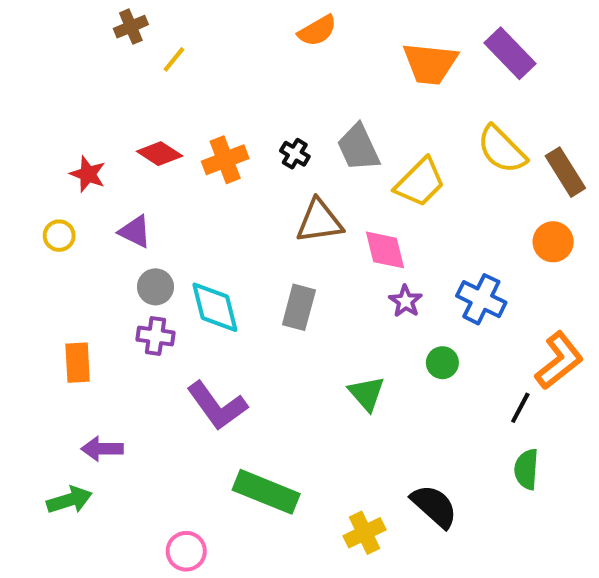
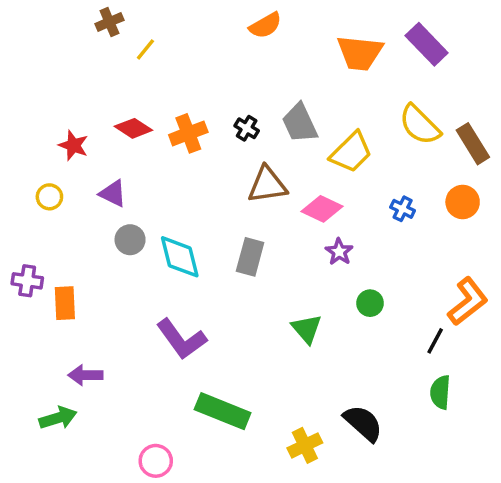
pink diamond: (385, 250) -> (322, 209), turned -51
blue cross: (481, 299) -> (403, 209), moved, size x0.6
purple cross: (155, 336) -> (27, 281), moved

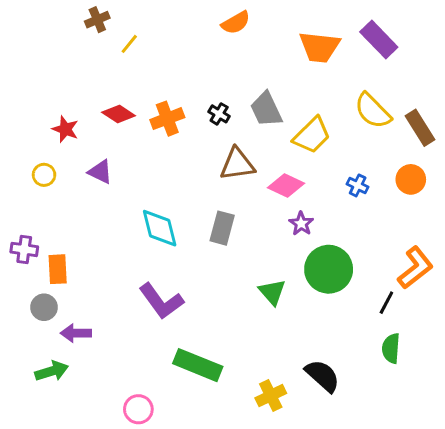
gray circle: (130, 240) -> (44, 307), moved
green circle: (370, 303) -> (329, 269), size x2.0

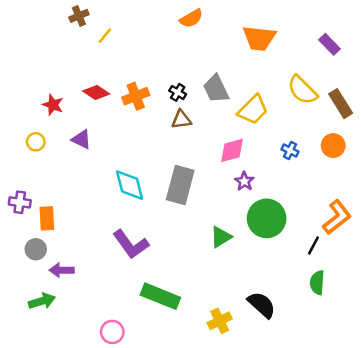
purple rectangle: (379, 39) -> (330, 44), moved, size x0.7
brown triangle: (237, 164) -> (181, 120), moved, size x0.7
pink diamond: (286, 186) -> (232, 150), turned -40
gray rectangle: (222, 228) -> (180, 185), size x1.4
green triangle: (272, 292) -> (221, 237), turned 40

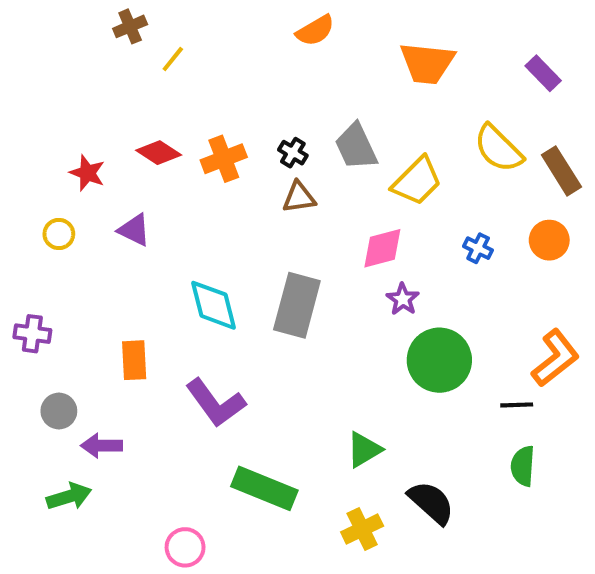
orange rectangle: (47, 218) -> (134, 360), moved
green triangle: (221, 237) -> (364, 450), moved
black line: (313, 246) -> (517, 405), turned 60

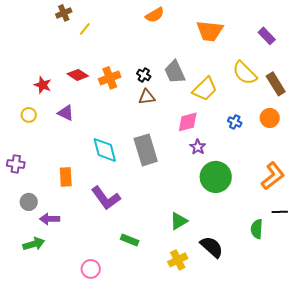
gray rectangle: (297, 305) -> (146, 150), turned -32
black line: (517, 405) -> (280, 212), moved
green rectangle: (264, 488) -> (130, 240), size x0.6

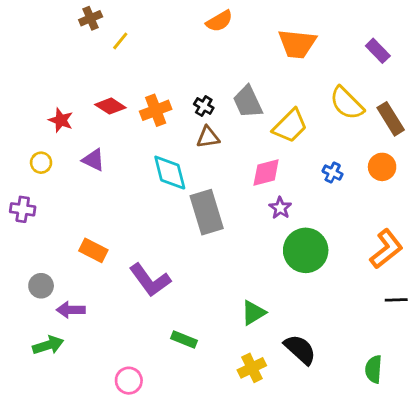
cyan diamond: (105, 150) -> (170, 173), moved
purple cross: (16, 164) -> (23, 209), moved
orange rectangle: (66, 177) -> (93, 250), turned -60
green semicircle: (257, 229) -> (374, 369), moved

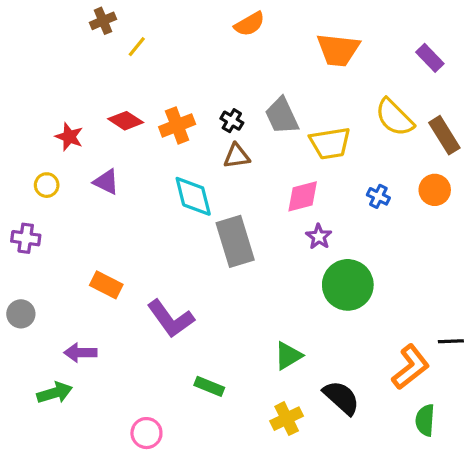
yellow trapezoid: (290, 126) -> (330, 143), turned 36
orange L-shape: (386, 249) -> (411, 367), moved
gray circle: (41, 286) -> (21, 314), moved

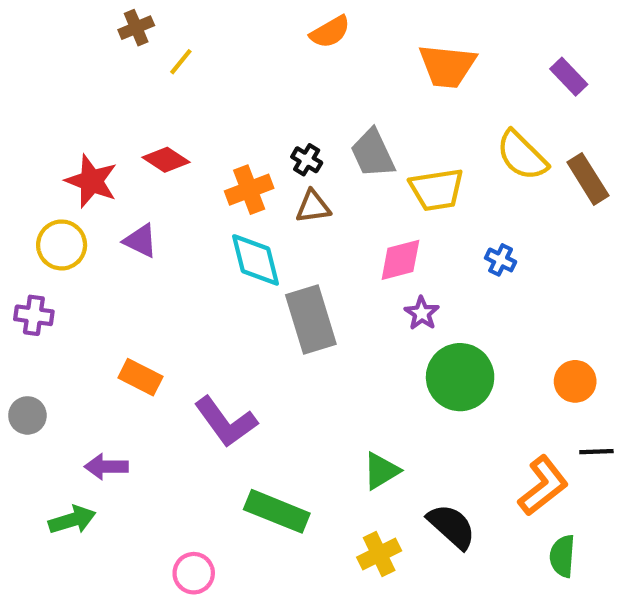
orange cross: (177, 125) -> (249, 190), moved
red star: (69, 137) -> (91, 181), size x1.4
yellow circle: (47, 185) -> (62, 245), size x1.5
orange circle: (435, 190) -> (575, 381), moved
green rectangle: (209, 386) -> (277, 511), size x1.6

